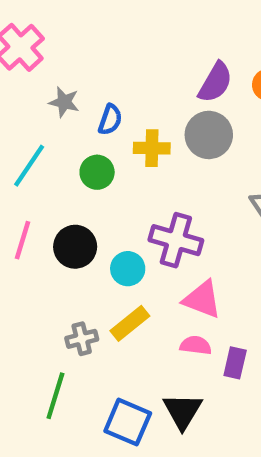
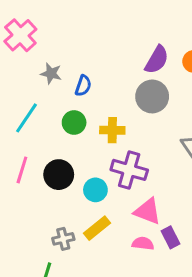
yellow cross: (152, 148) -> (112, 130), moved
purple rectangle: (235, 363) -> (170, 237), moved, turned -40

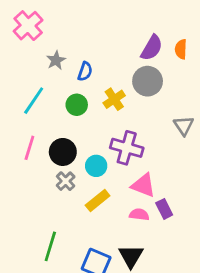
gray star: (51, 74) -> (56, 60), turned 30
yellow cross: (112, 130) -> (114, 99), moved, turned -35
gray cross: (63, 239) -> (66, 181), moved, turned -30

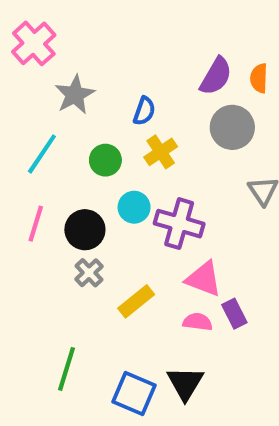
gray star: (56, 60) -> (75, 95), size x1.4
blue semicircle: (85, 71) -> (144, 111), moved
gray circle: (148, 81) -> (232, 127), moved
cyan circle: (96, 166) -> (134, 207), moved

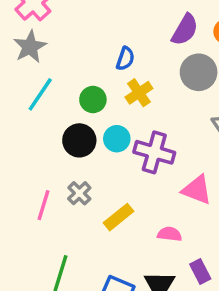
gray star: (75, 95) -> (30, 47), moved
pink line: (36, 224) -> (44, 205), moved
black circle: (85, 230) -> (79, 140), moved
pink triangle: (204, 279) -> (197, 190), moved
purple rectangle: (234, 314) -> (200, 272), moved

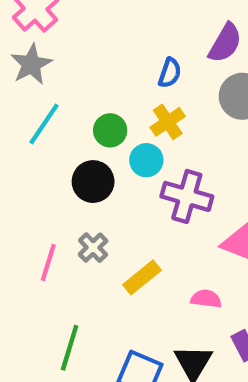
blue semicircle: (125, 59) -> (170, 73), moved
cyan circle: (117, 139) -> (146, 160), moved

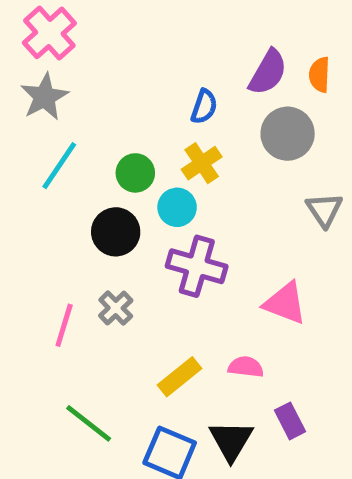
purple cross: (187, 196) -> (197, 266), moved
yellow rectangle: (142, 277) -> (180, 377), moved
green line: (70, 348) -> (89, 423), turned -69

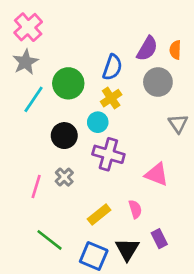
blue semicircle: (204, 107) -> (112, 67), size x1.4
green circle: (135, 173) -> (68, 83), moved, size x1.5
pink semicircle: (246, 367) -> (135, 209), turned 66

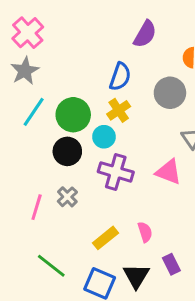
purple semicircle: (147, 49) -> (145, 34), moved
green circle: (68, 83) -> (73, 115), moved
pink triangle: (157, 174) -> (168, 172), moved

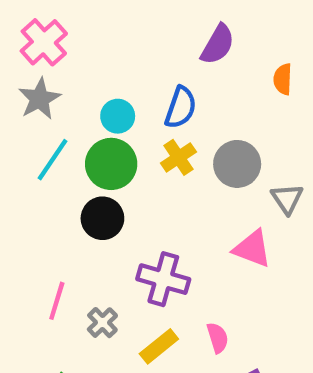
gray circle: (170, 93) -> (237, 164), moved
cyan circle: (104, 137) -> (118, 116), moved
purple cross: (116, 172) -> (163, 279), moved
gray cross: (67, 197) -> (102, 323), moved

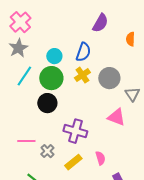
pink line: (57, 301) -> (26, 141), turned 72

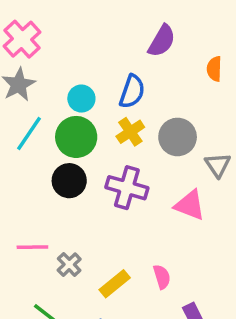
purple cross: (75, 131) -> (127, 188), moved

